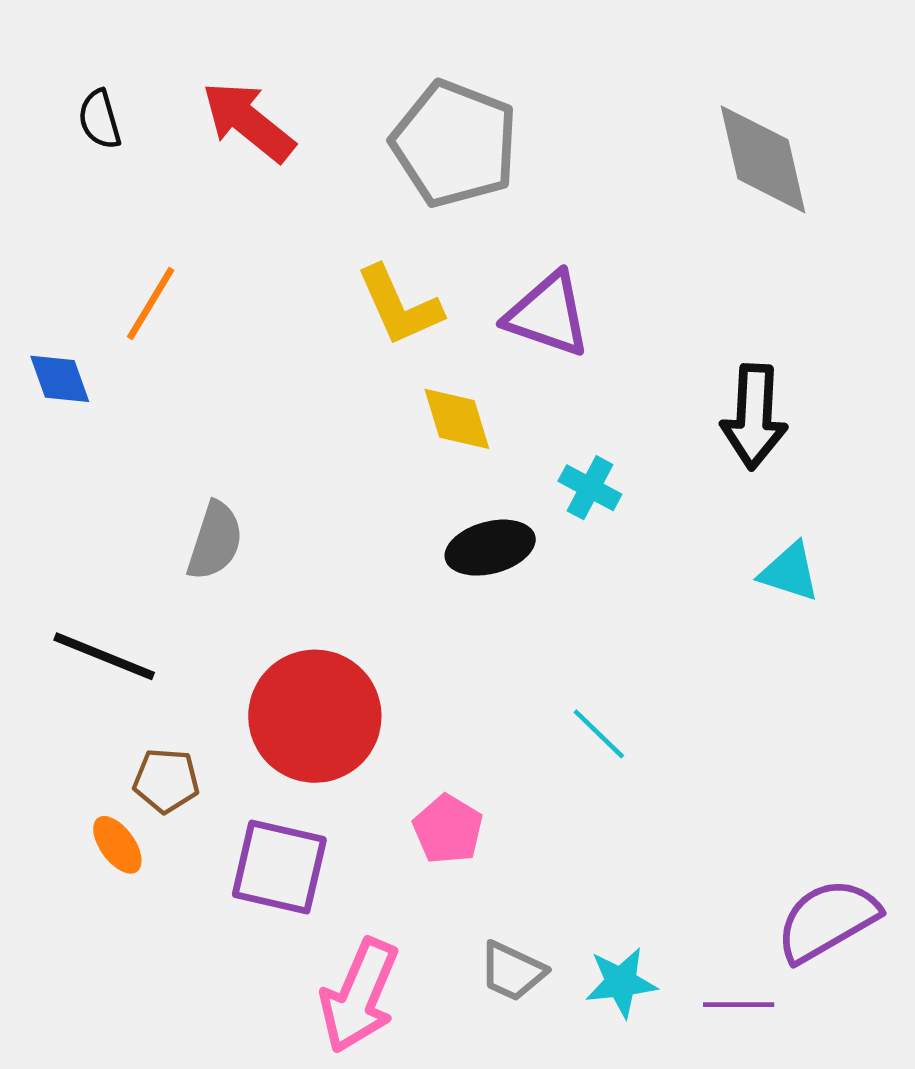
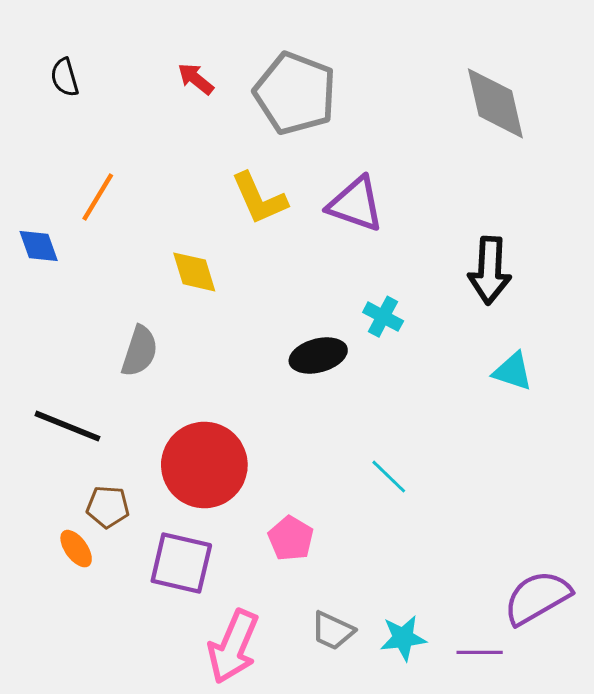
red arrow: (248, 122) -> (196, 79), moved, size x0.6
yellow diamond: (457, 419) -> (194, 272), moved

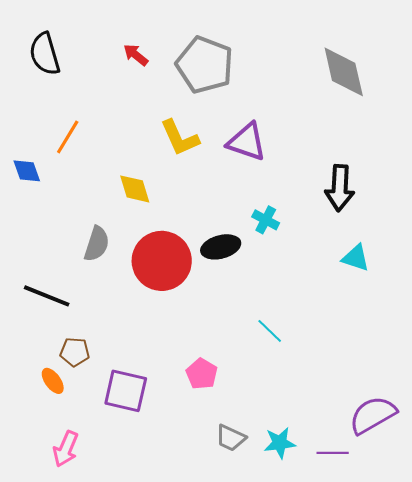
black semicircle: (65, 77) -> (45, 54), size x1.6
red circle: (204, 465) -> (162, 261), moved
pink arrow: (233, 647) -> (66, 449), moved, size x0.7

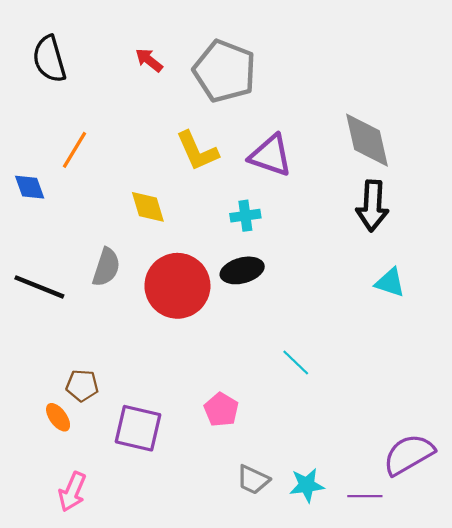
gray diamond: (344, 72) -> (367, 140), moved
cyan cross: (266, 220) -> (245, 216), moved, turned -36
black line: (47, 296) -> (39, 287), moved

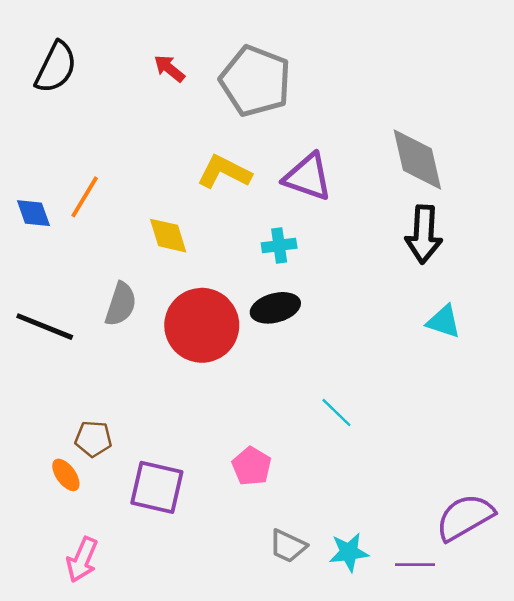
black semicircle: (49, 59) -> (56, 67), turned -138
orange line: (74, 150) -> (85, 197), moved
yellow L-shape: (197, 151) -> (224, 172), turned 141

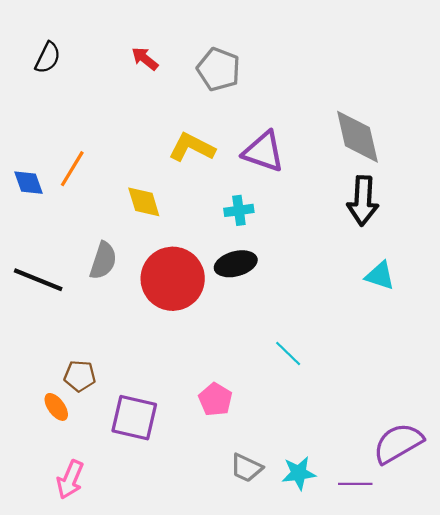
black semicircle: (56, 67) -> (48, 58), size x0.7
gray pentagon: (255, 81) -> (219, 69), size x0.7

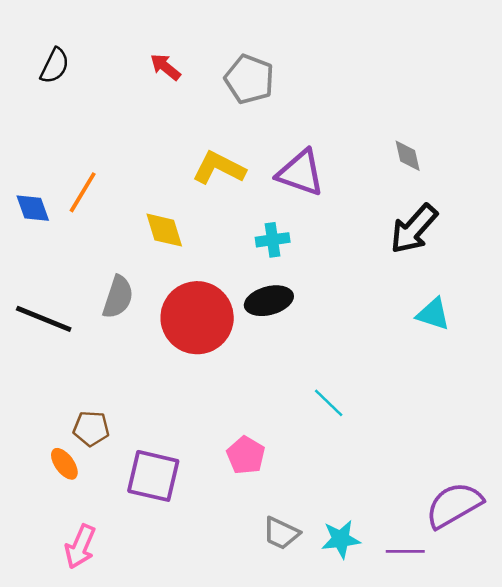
gray diamond: (357, 137) -> (408, 156), size x0.5
black arrow: (363, 201) -> (414, 229), turned 39

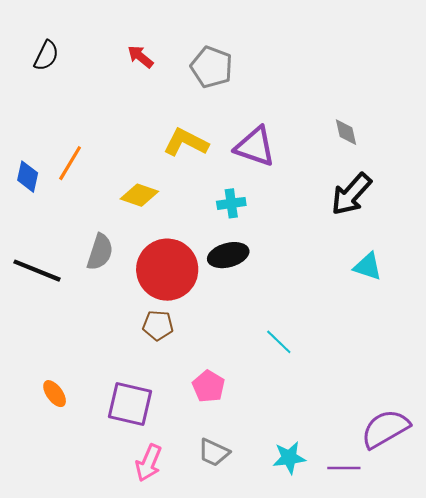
blue diamond: (33, 208) -> (28, 177), turned 32
yellow diamond: (164, 230) -> (139, 195), turned -54
brown pentagon: (91, 428) -> (158, 325), moved
gray trapezoid: (281, 533) -> (214, 453), moved
pink arrow: (80, 547) -> (149, 463), moved

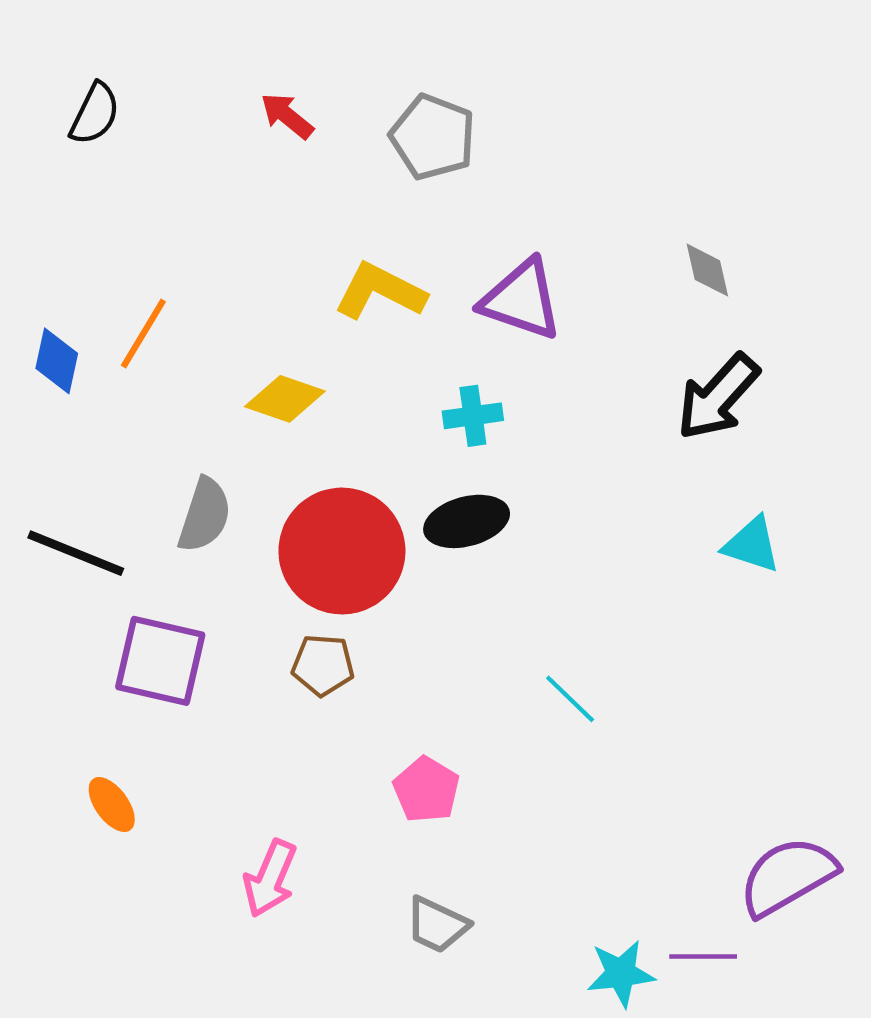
purple square: (130, 404) -> (160, 661), moved
cyan star: (289, 458) -> (621, 973), moved
pink arrow: (149, 463) -> (270, 878), moved

